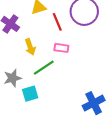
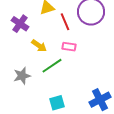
yellow arrow: (30, 47) -> (39, 46), turned -35
cyan square: (30, 94) -> (57, 103), moved

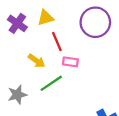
red line: (65, 22) -> (57, 41), moved
purple cross: (20, 24) -> (17, 23), moved

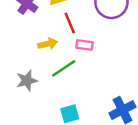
yellow arrow: (37, 61) -> (48, 44), turned -48

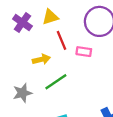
pink rectangle: (84, 45) -> (84, 52), moved

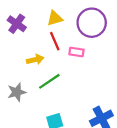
yellow triangle: (50, 17) -> (55, 18), moved

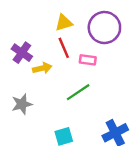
purple cross: (17, 24) -> (22, 53), moved
green line: (49, 81) -> (78, 92), moved

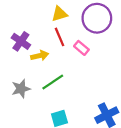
pink rectangle: (88, 60) -> (81, 48), turned 32
green line: (78, 92) -> (53, 82), moved

